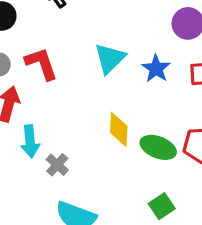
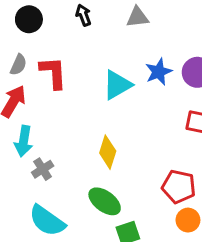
blue star: (156, 69) -> (159, 72), moved
green ellipse: (158, 147) -> (105, 201), moved

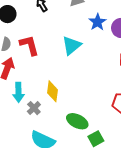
blue star: (159, 72) -> (98, 22), moved
yellow diamond: (108, 152) -> (52, 91), moved

